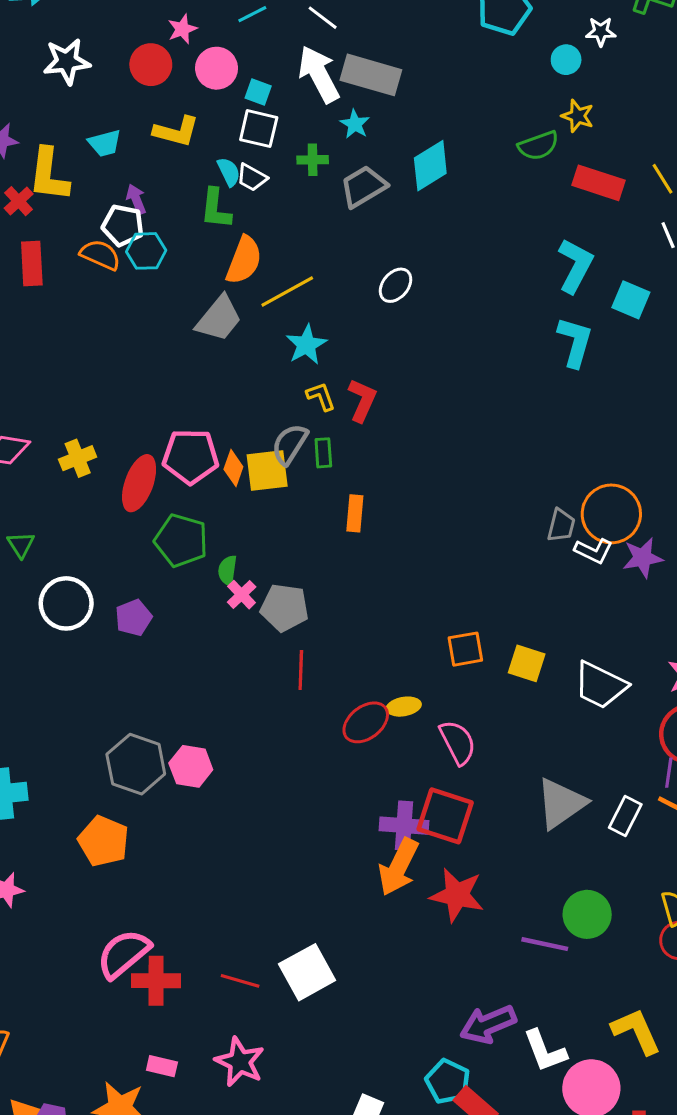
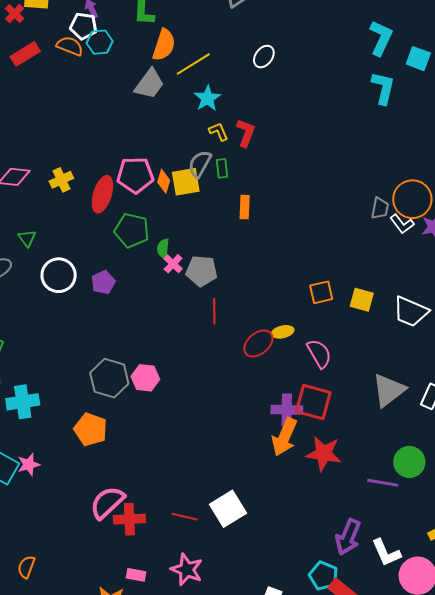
red rectangle: (32, 263) -> (25, 54), turned 64
white L-shape: (594, 551) -> (402, 224), turned 30
purple arrow: (488, 1024) -> (348, 537), turned -42

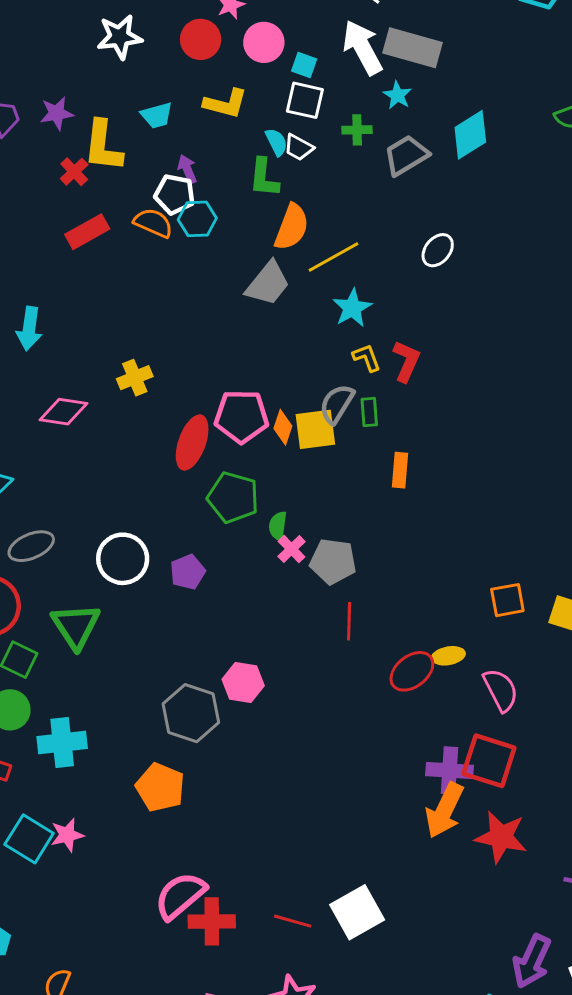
yellow cross: (61, 180) -> (135, 378), moved
green triangle: (27, 238) -> (76, 626), moved, size x1.8
pink hexagon: (145, 378) -> (243, 683), moved

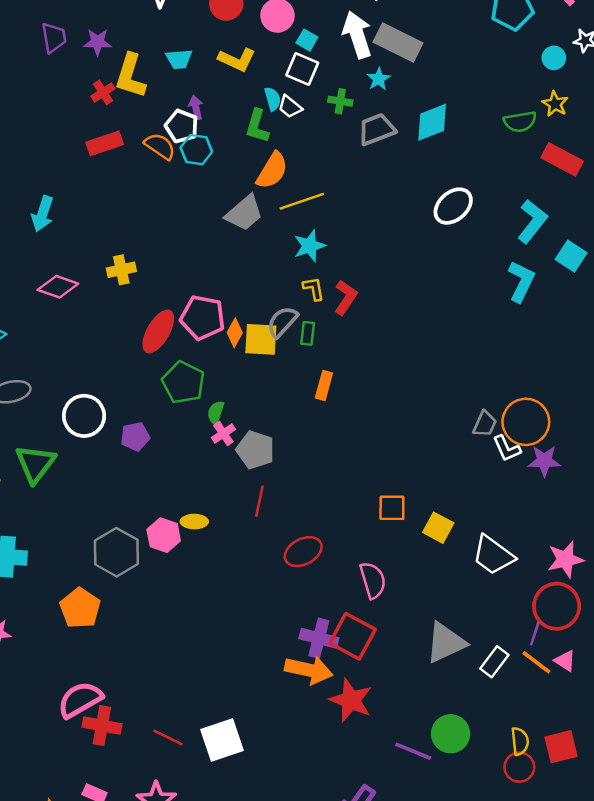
white ellipse: (438, 250) -> (453, 206), moved, size x1.4
yellow ellipse: (448, 656) -> (194, 522), moved
orange arrow: (445, 810) -> (309, 670), turned -114

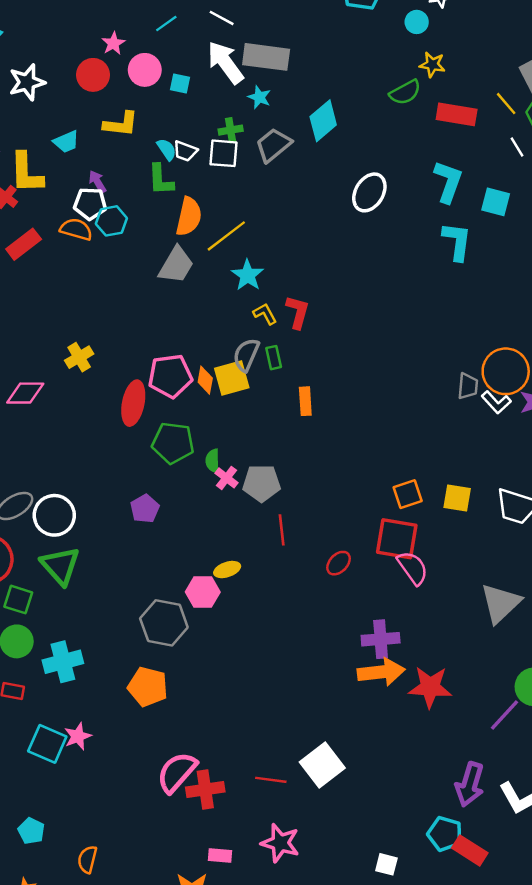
white square: (302, 69) -> (223, 153), moved
white circle: (84, 416) -> (54, 515), moved
red ellipse: (303, 552) -> (339, 563), size x0.7
red square: (353, 636) -> (397, 539), moved
purple line: (413, 751) -> (505, 715), turned -51

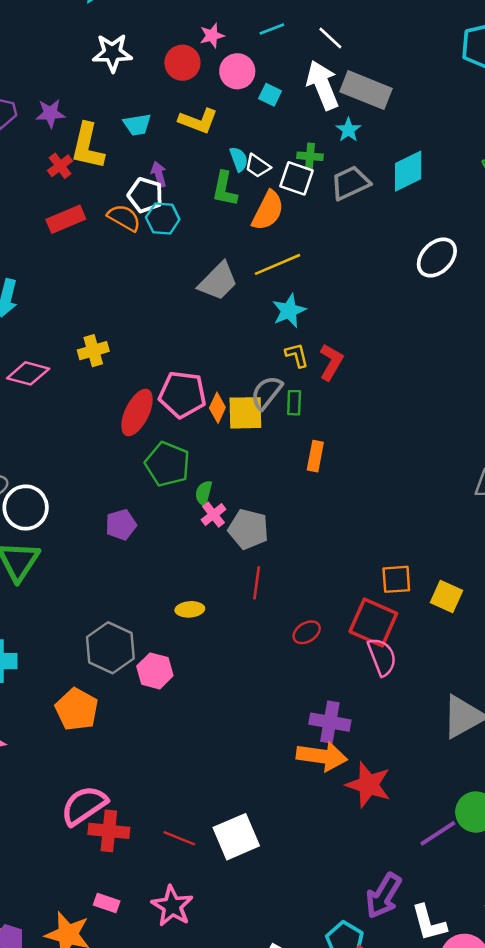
orange semicircle: (189, 217) -> (268, 211), moved
pink hexagon: (203, 592) -> (155, 671), moved

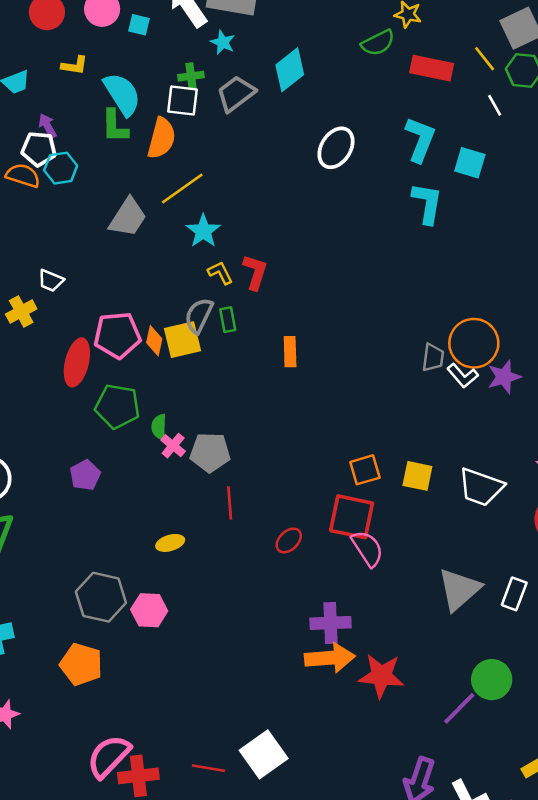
yellow L-shape: (198, 121) -> (75, 65), size x0.7
cyan semicircle: (239, 159) -> (122, 94), size x1.8
white trapezoid: (258, 166) -> (51, 281), moved
orange rectangle: (315, 456) -> (290, 352), moved

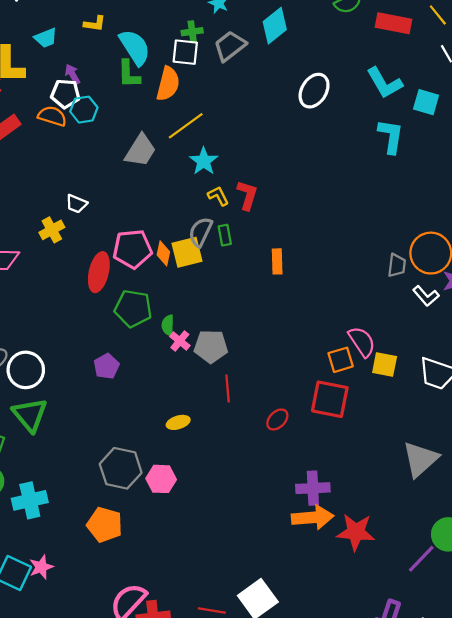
cyan L-shape: (420, 139) -> (384, 83), turned 129
white L-shape: (463, 376) -> (426, 296), moved
pink semicircle: (367, 548) -> (362, 342), moved

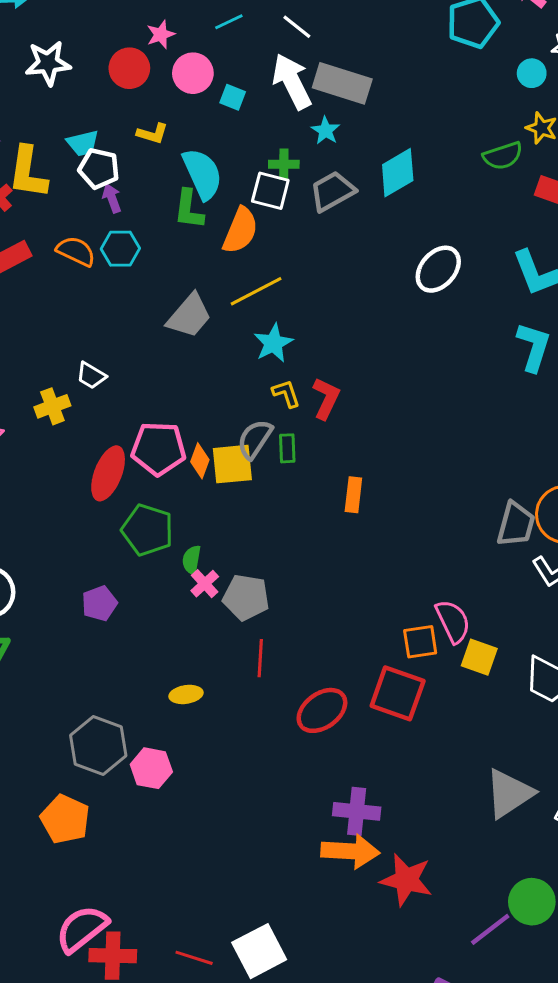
white pentagon: (65, 94) -> (99, 169), moved
gray trapezoid: (397, 265) -> (516, 524), size x1.4
red ellipse: (277, 419) -> (322, 710), size x1.6

